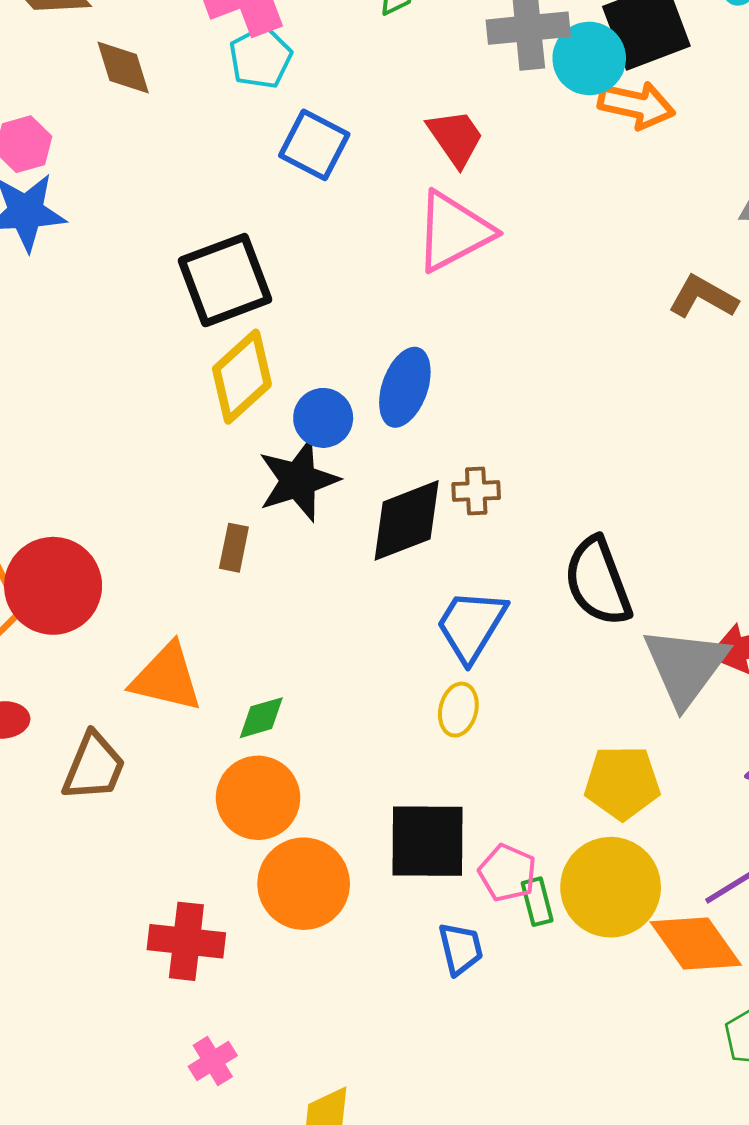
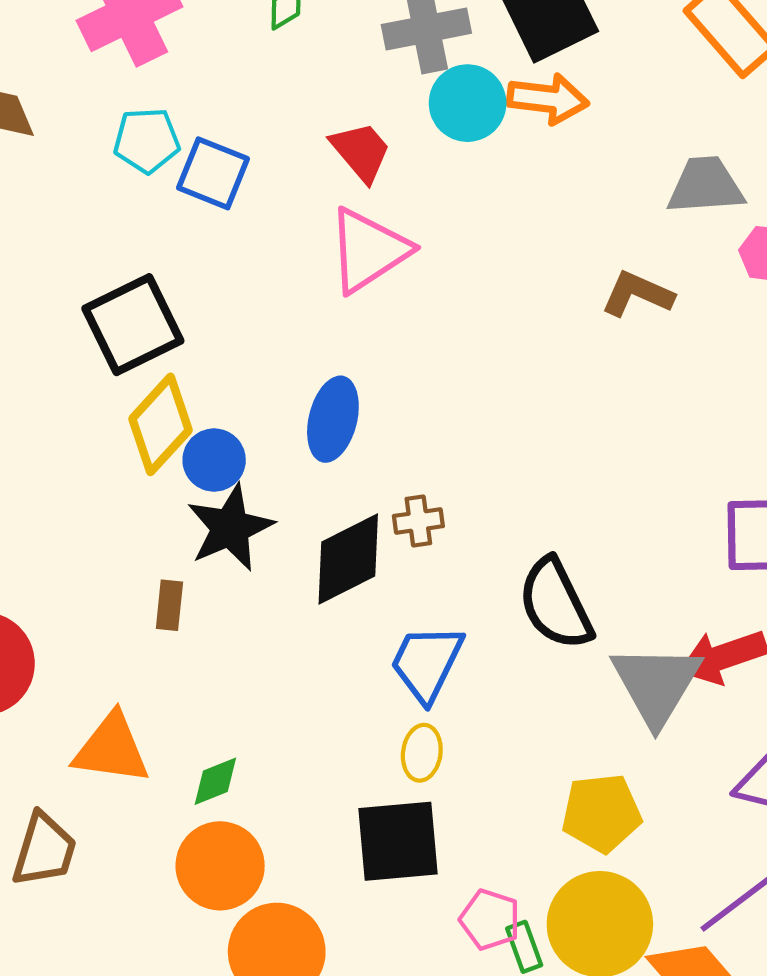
cyan pentagon: (260, 58) -> (147, 140), moved, turned 30
cyan circle: (589, 58) -> (468, 103), moved
blue circle: (323, 418) -> (214, 460), moved
black square: (428, 841) -> (398, 841), moved

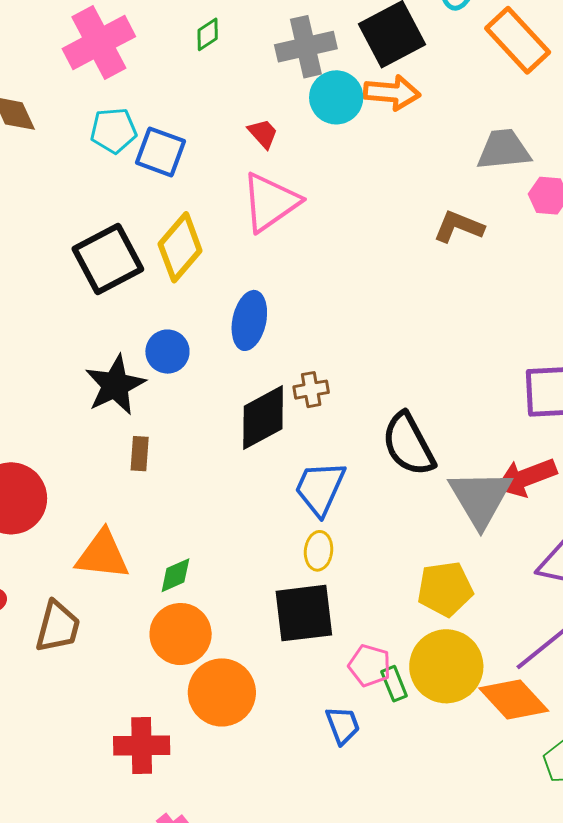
red trapezoid: (361, 152) -> (263, 133), size x0.7
yellow diamond: (160, 424) -> (180, 247), moved
black star: (230, 528) -> (115, 385), moved

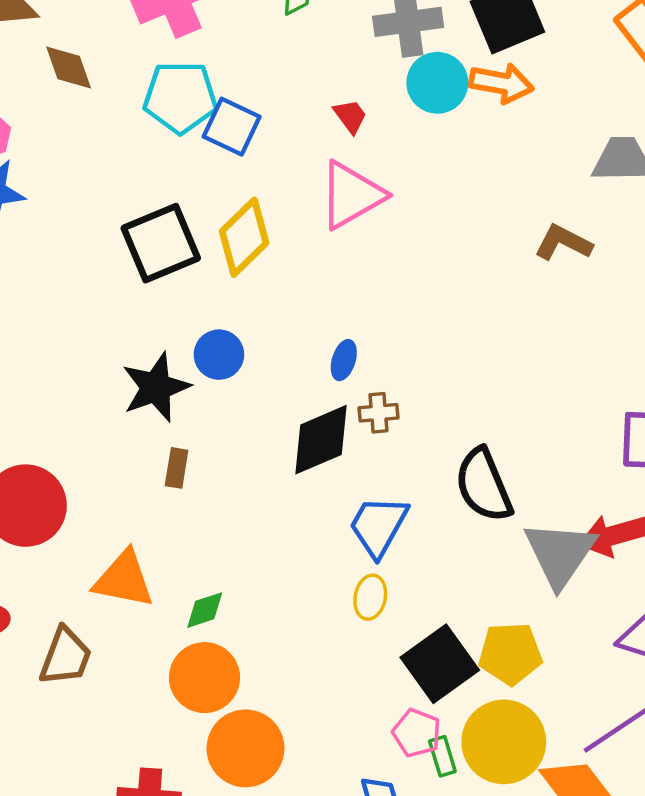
cyan pentagon: (114, 130) -> (180, 97), size x1.4
blue ellipse: (249, 320) -> (344, 360), moved, size x0.6
black square: (304, 613) -> (440, 664), moved, turned -34

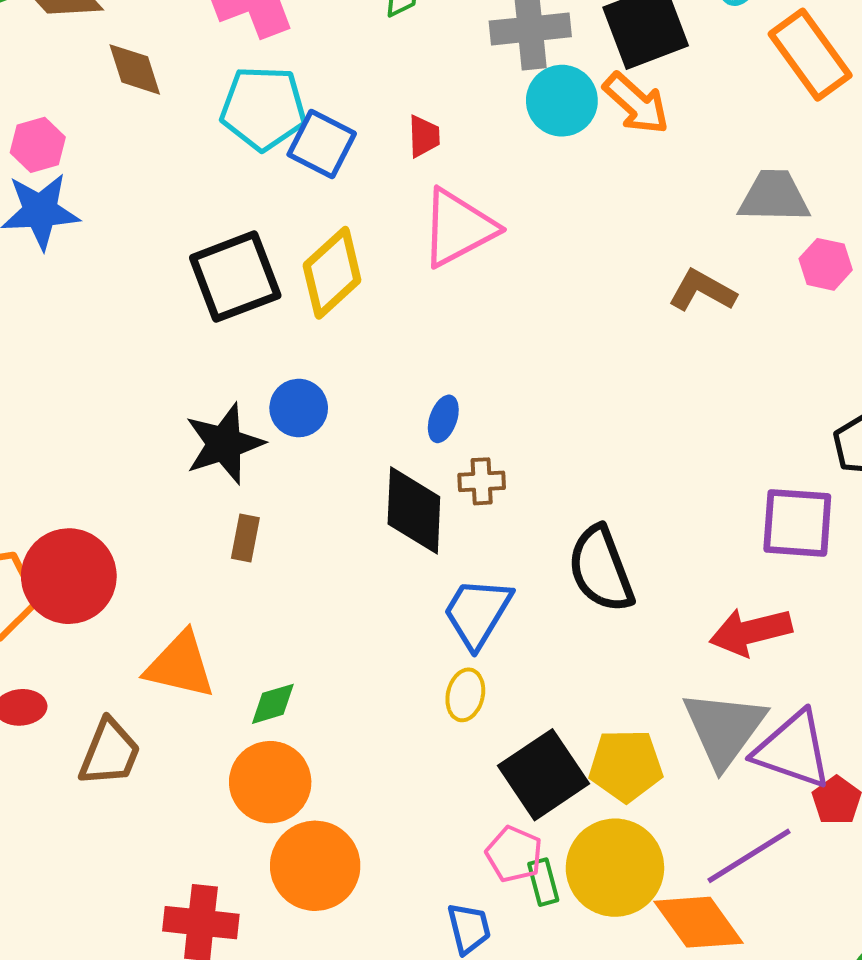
orange arrow: (501, 83) -> (636, 103), turned 30
red trapezoid: (350, 116) -> (424, 136), moved, turned 33
black diamond: (321, 440) -> (414, 510), turned -66
gray triangle: (560, 554) -> (724, 729), moved

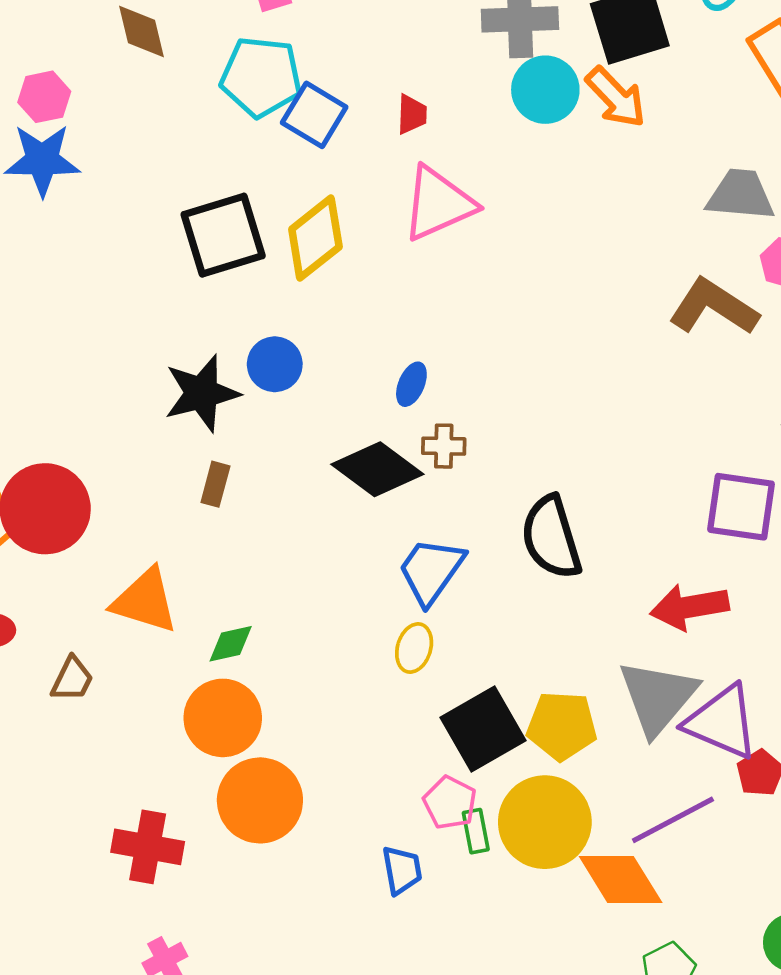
brown L-shape: (702, 291) -> (714, 307), moved, size x1.4
black diamond: (414, 510) -> (377, 469), turned -60
brown trapezoid: (110, 753) -> (72, 679), size x0.7

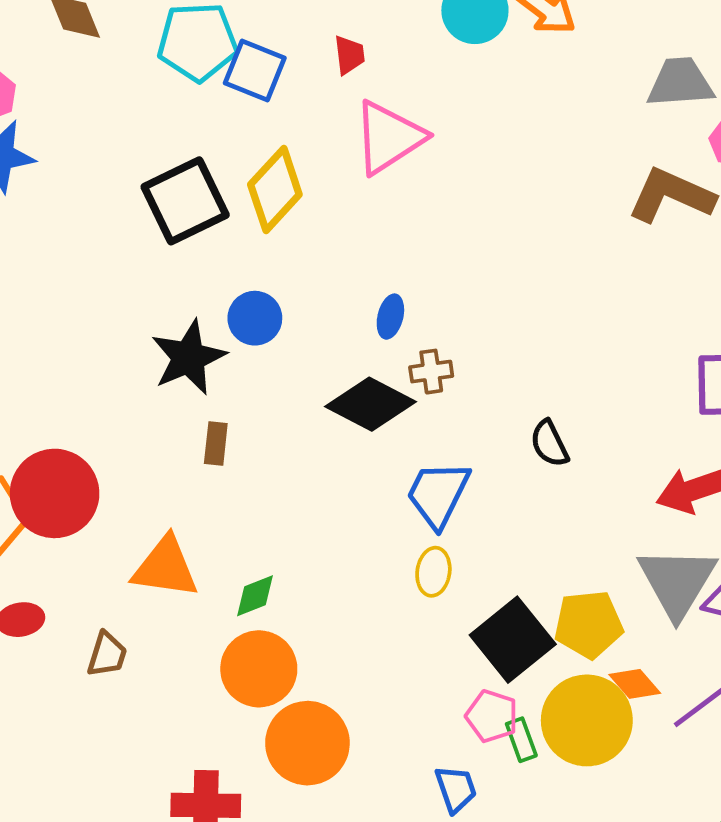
black semicircle: (551, 537) -> (549, 444), size x0.6
orange diamond: (621, 880) -> (635, 684), moved, size x0.6

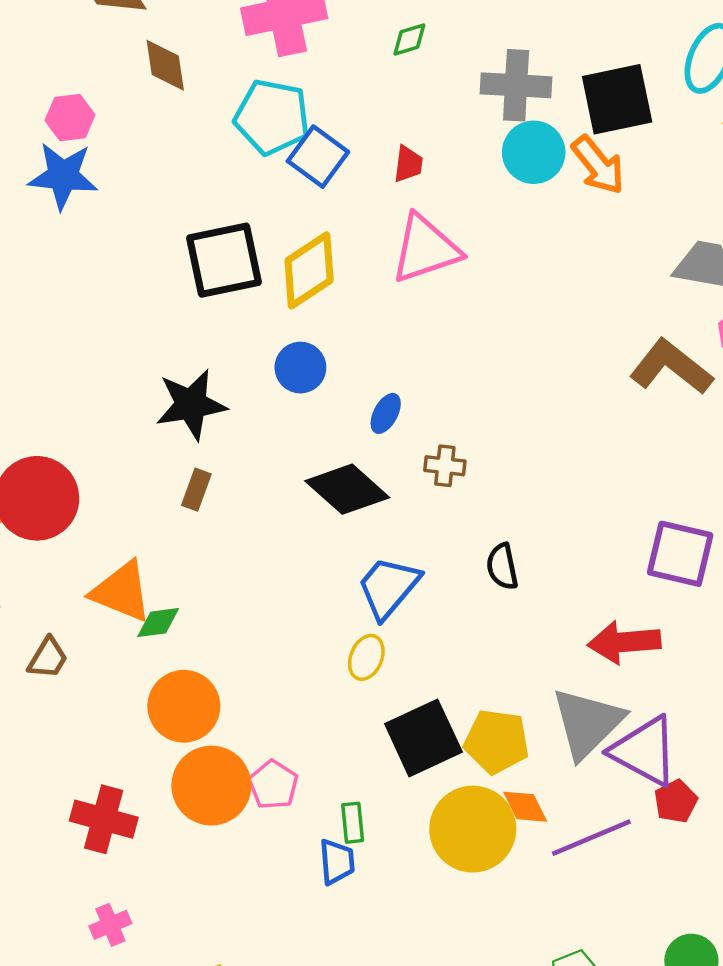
blue circle: (255, 318) -> (300, 368), moved
brown cross: (431, 372) -> (445, 466), moved
green diamond: (255, 596) -> (158, 622), moved
pink pentagon: (492, 716) -> (273, 785), moved
green rectangle: (521, 740) -> (353, 823), moved

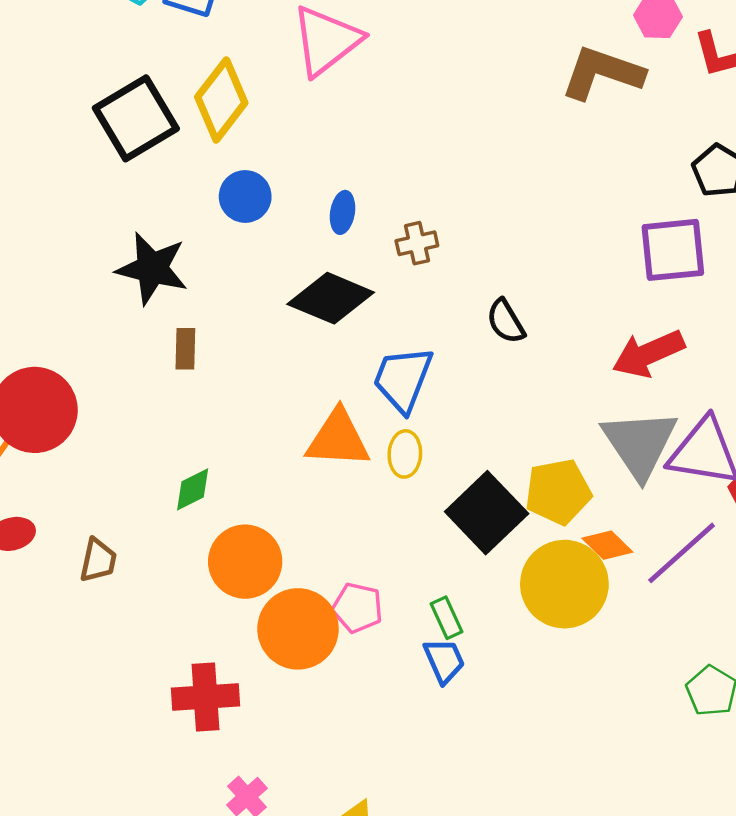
black star: (191, 404) -> (152, 268), turned -30
orange triangle: (122, 592) -> (338, 439), moved

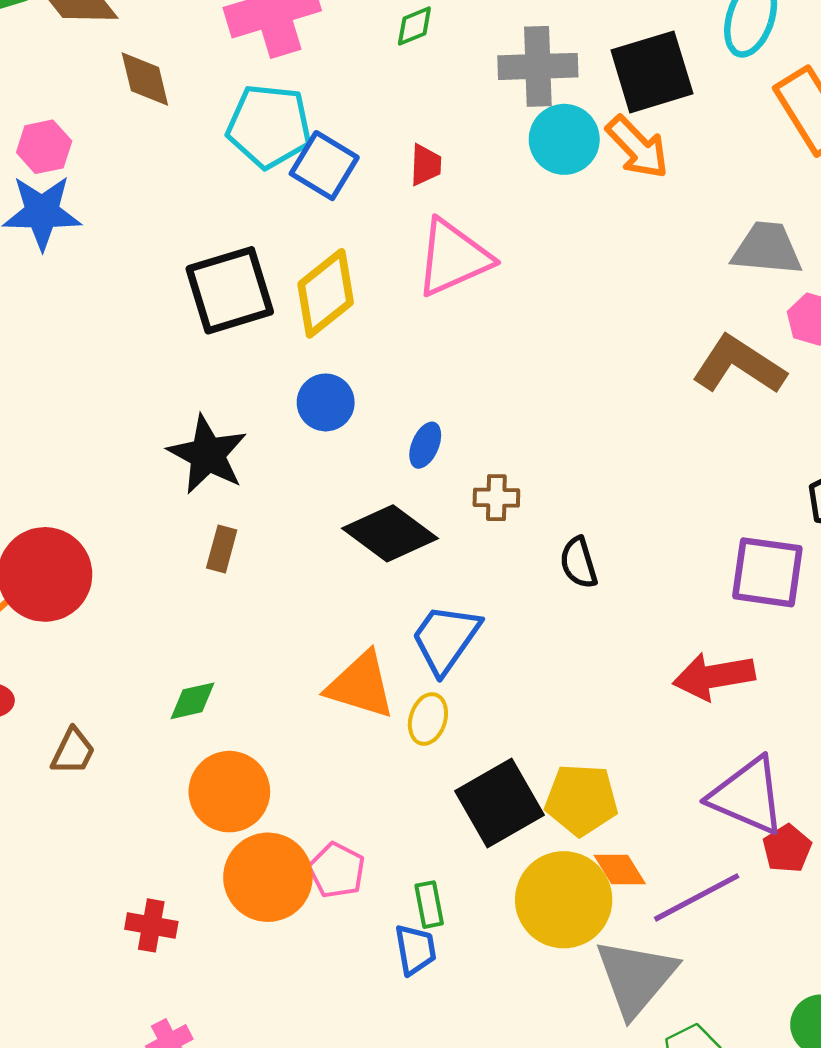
black semicircle: (506, 321) -> (579, 563), moved
gray triangle: (640, 444) -> (636, 977), moved
red cross: (205, 697) -> (151, 925), size x0.7

